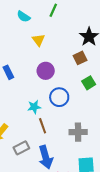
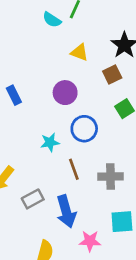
cyan semicircle: (24, 17) -> (52, 20), moved
yellow triangle: (38, 40) -> (80, 52), moved, turned -32
brown line: (43, 126) -> (74, 169), moved

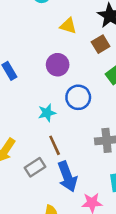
brown line: (74, 169) -> (55, 145), moved

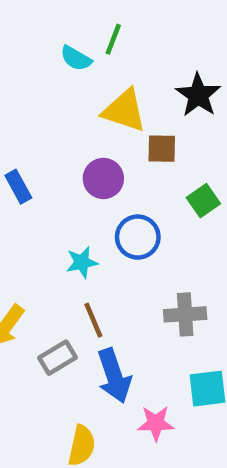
yellow triangle: (68, 26) -> (124, 111), size x1.5
brown square: (101, 44) -> (162, 149), moved, turned 30

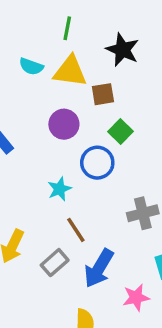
green line: (113, 39) -> (67, 28), moved
cyan semicircle: (76, 58) -> (31, 66), moved
green square: (203, 201) -> (121, 132), moved
blue arrow: (114, 376) -> (99, 268), turned 60

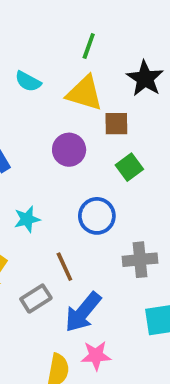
cyan semicircle: (31, 66) -> (28, 81), moved
blue circle: (97, 163) -> (97, 216), moved
cyan star: (60, 189) -> (27, 219), moved
pink star: (136, 298) -> (96, 356), moved

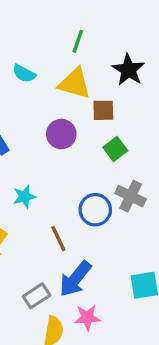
blue circle: (97, 216) -> (95, 210), moved
gray cross: (140, 260) -> (131, 196), moved, turned 32
gray rectangle: (36, 299) -> (37, 296), moved

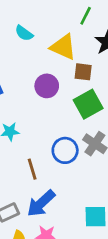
green line: (78, 41) -> (86, 16), moved
green square: (115, 149) -> (88, 104), size x1.5

